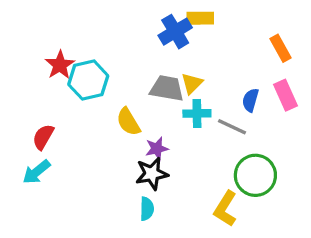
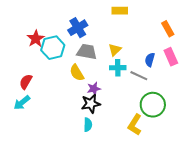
blue cross: (175, 32) -> (78, 28), moved
gray trapezoid: (167, 88) -> (87, 52), moved

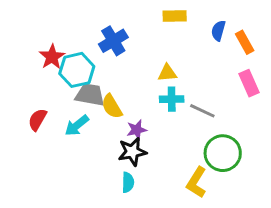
yellow triangle: (115, 50) -> (167, 73), turned 40
gray trapezoid: (87, 52) -> (90, 95), moved
blue semicircle: (150, 60) -> (218, 31), moved
cyan arrow: (22, 103) -> (77, 125), moved

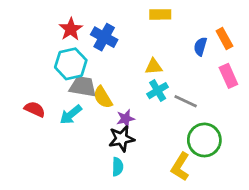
blue semicircle: (218, 31) -> (200, 46), moved
blue cross: (113, 41) -> (104, 37), turned -30
red star: (52, 57) -> (71, 29), moved
cyan cross: (172, 99) -> (158, 91), turned -30
red semicircle: (37, 120) -> (35, 109), turned 85

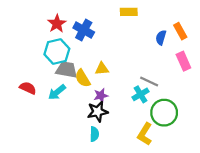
yellow triangle: (154, 67) -> (102, 69), moved
cyan cross: (158, 91) -> (141, 94), moved

